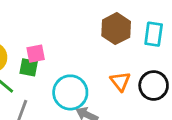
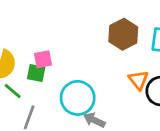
orange triangle: (120, 81) -> (138, 80), moved

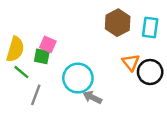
pink square: (43, 59) -> (48, 44), turned 35

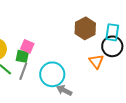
black circle: (150, 72) -> (112, 46), moved
gray line: (36, 95) -> (23, 71), moved

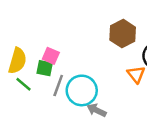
gray line: (23, 71) -> (58, 85), moved

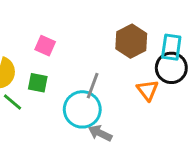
pink square: (51, 56) -> (45, 46), moved
gray line: (58, 85) -> (93, 86), moved

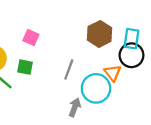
cyan circle: (82, 109) -> (96, 88), moved
gray arrow: (100, 133) -> (75, 107), turned 84

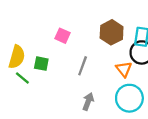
pink square: (31, 37) -> (62, 36), moved
cyan circle: (96, 88) -> (129, 98), moved

